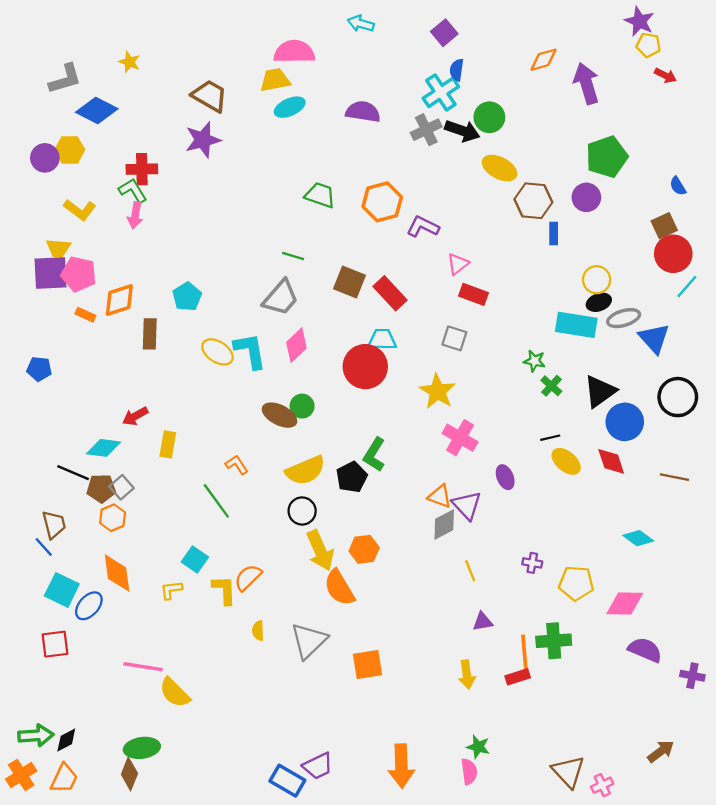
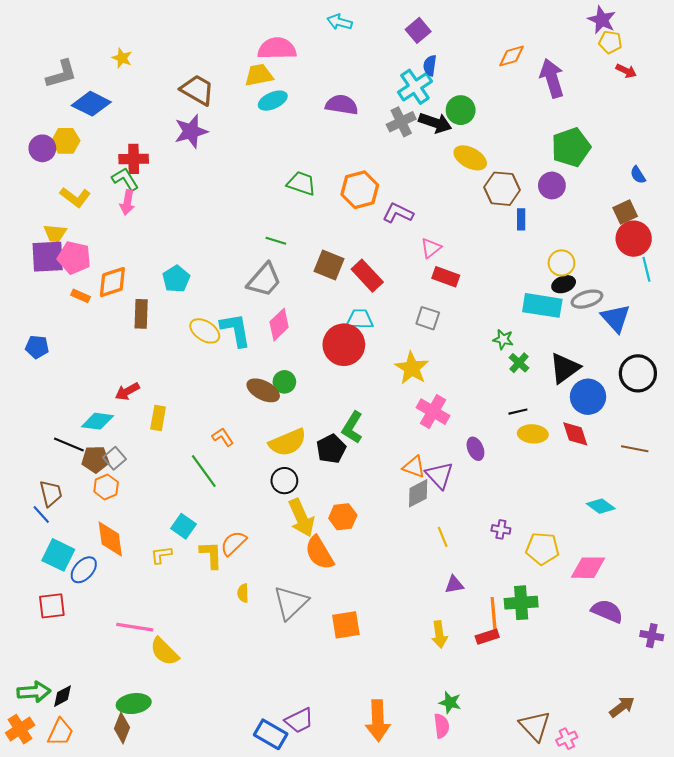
cyan line: (687, 286) -> (646, 269), turned -55
yellow ellipse: (566, 461) -> (533, 434), turned -36

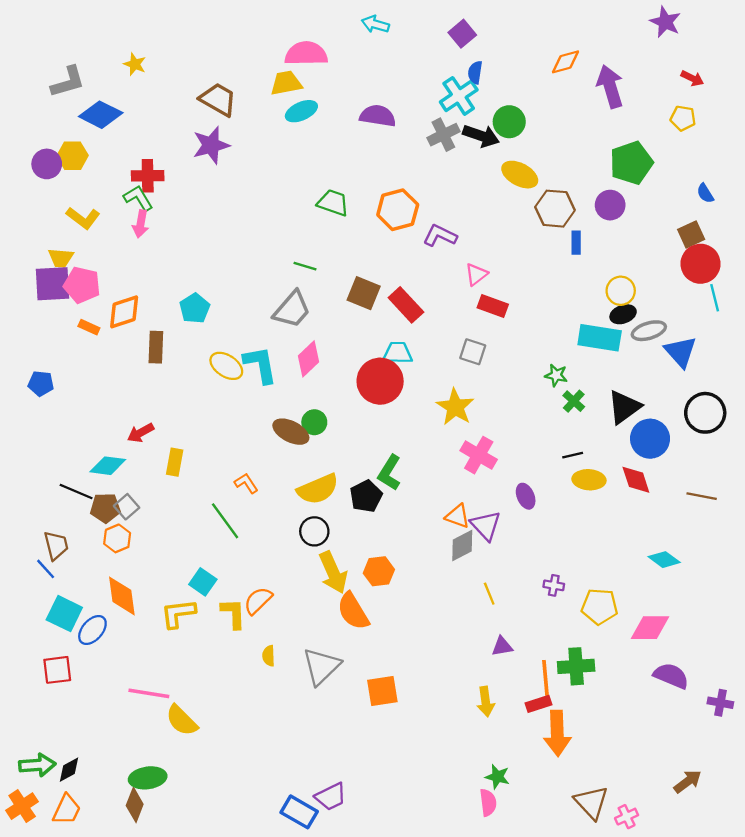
yellow pentagon: (610, 42) -> (683, 118), moved
yellow L-shape: (161, 555) -> (178, 614), size x1.5
orange arrow: (378, 721) -> (557, 733), moved

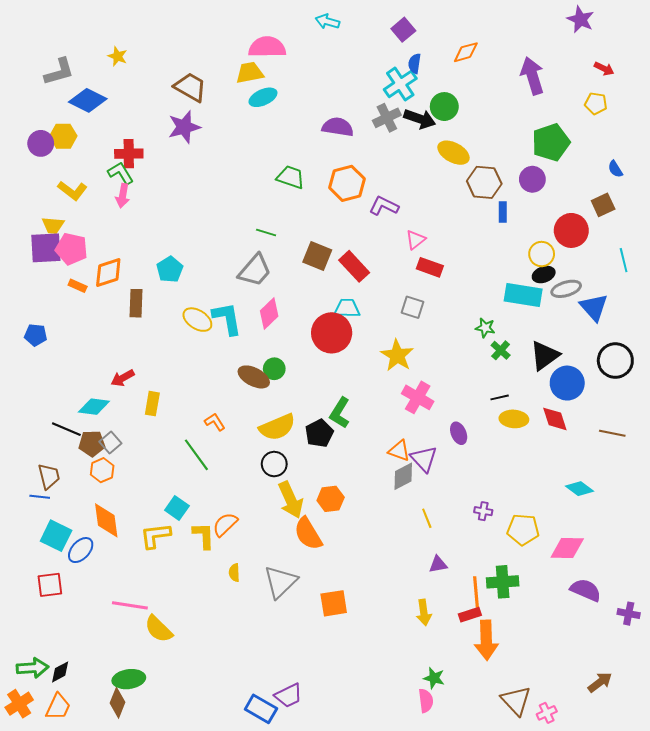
orange diamond: (566, 62) -> (466, 52), moved
purple semicircle: (378, 116) -> (338, 127), moved
red circle: (701, 264) -> (571, 230), moved
blue line: (46, 569) -> (40, 497), turned -42

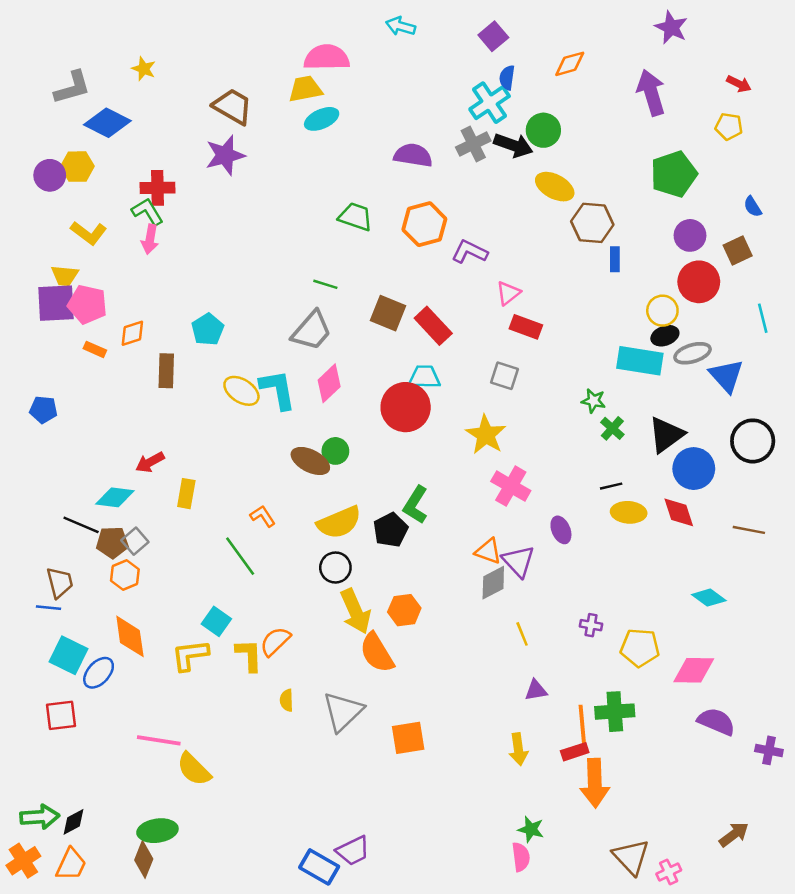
purple star: (581, 19) -> (671, 27), moved
purple circle: (532, 179) -> (690, 235), moved
orange diamond: (108, 272) -> (132, 333), size x0.7

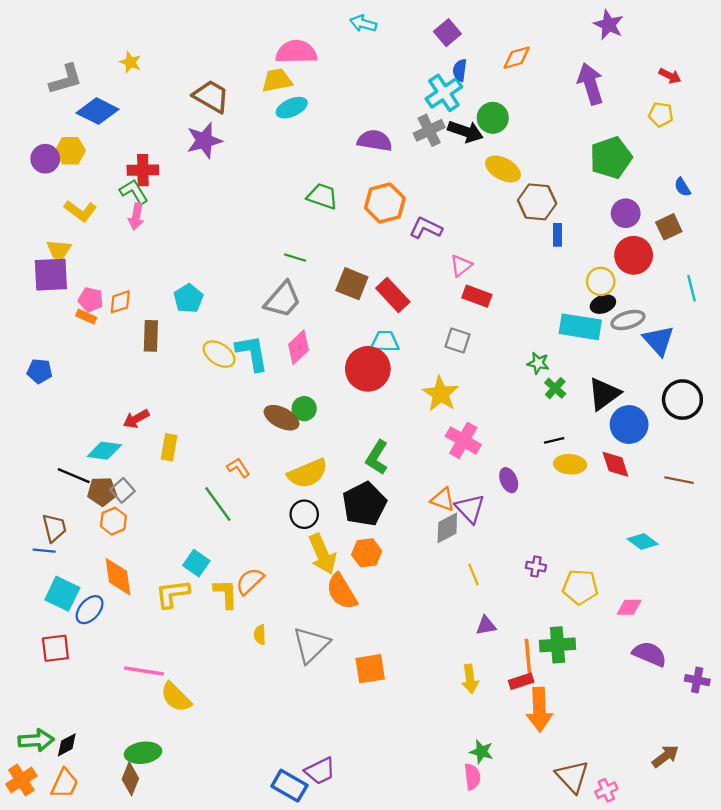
pink pentagon: (87, 304) -> (91, 300), moved, size x0.7
black pentagon: (391, 530) -> (364, 504), moved, size x1.4
pink diamond: (694, 670) -> (629, 607), size x0.7

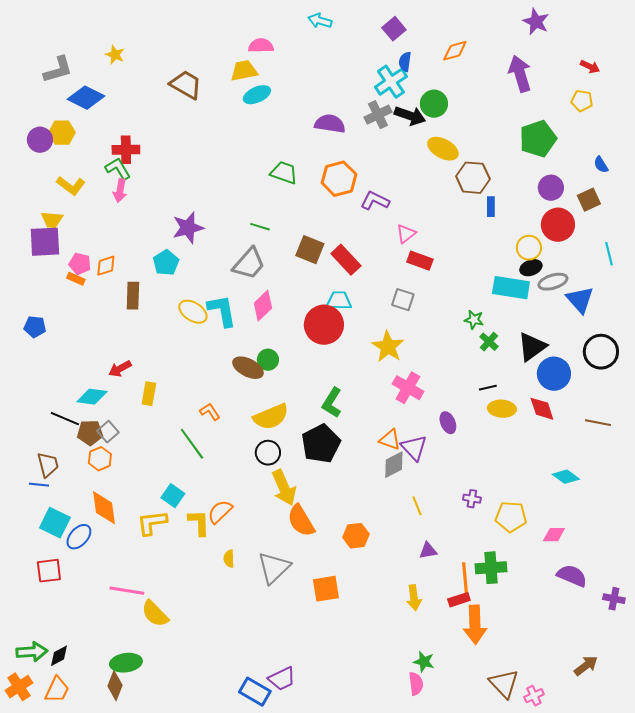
pink semicircle: (296, 52) -> (261, 46), size x0.7
purple star: (204, 141) -> (188, 228), moved
orange hexagon: (367, 553) -> (356, 536), moved

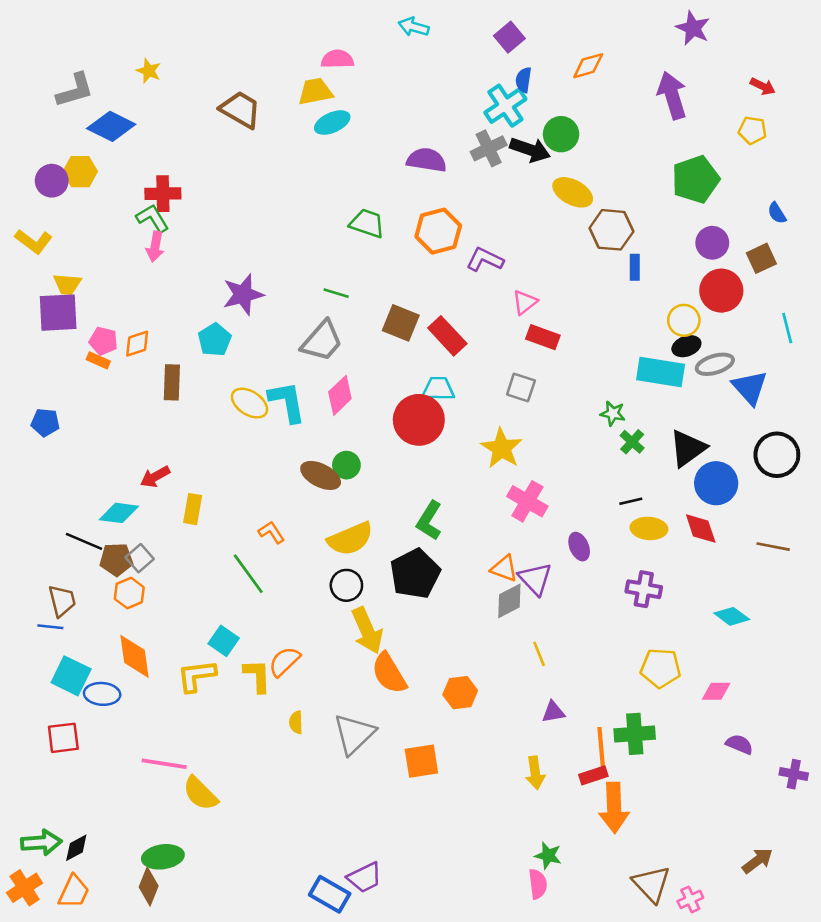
yellow L-shape: (71, 186) -> (34, 241), moved
purple cross: (472, 499) -> (644, 589), moved, size x1.5
blue ellipse: (79, 537) -> (102, 694), turned 52
purple semicircle: (572, 576) -> (739, 744), size x0.7

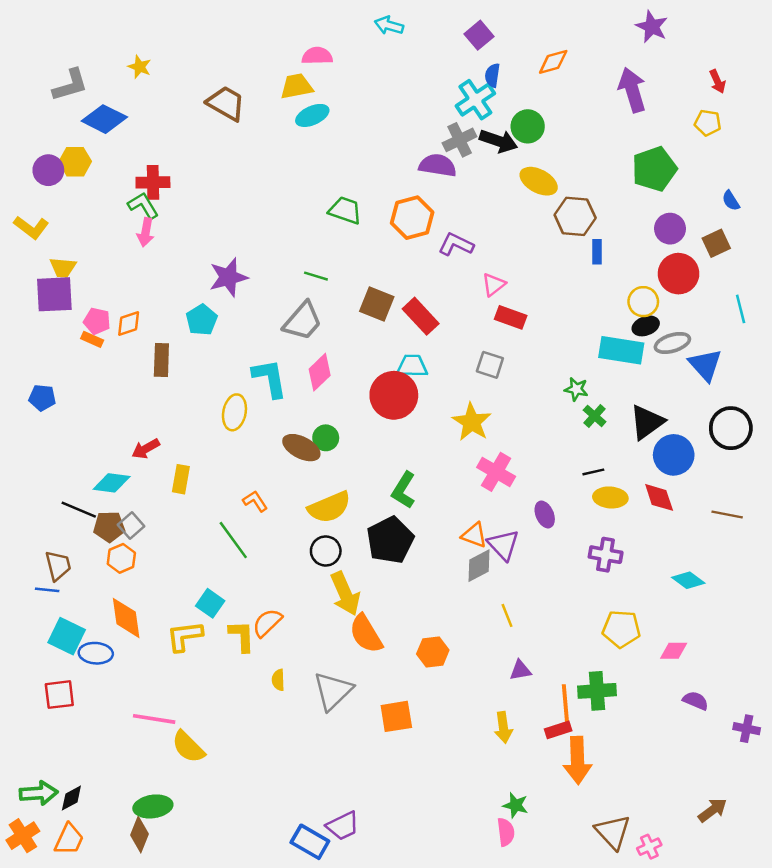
red arrow: (763, 86) -> (717, 81), turned 40
purple semicircle: (427, 160) -> (438, 165), moved
yellow ellipse: (249, 403) -> (234, 412), moved, turned 68

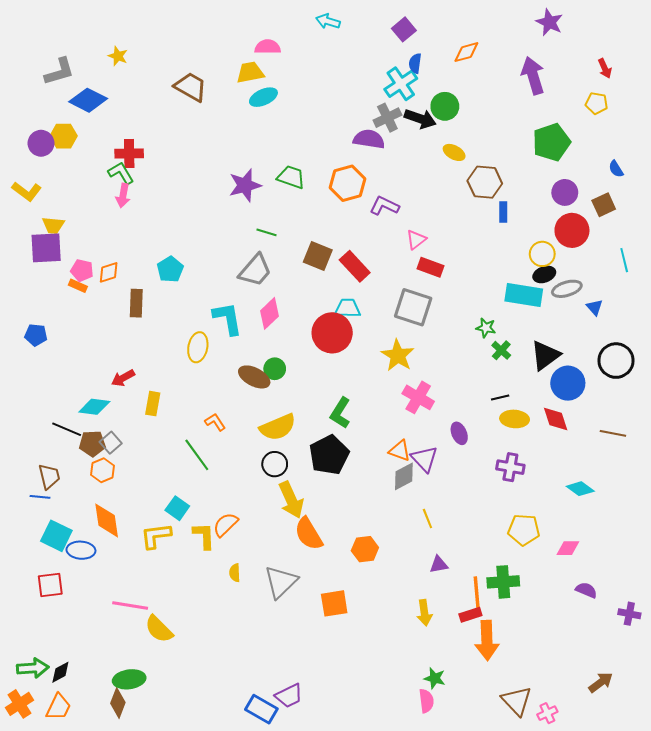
yellow ellipse: (539, 181) -> (454, 152), size x0.7
purple star: (228, 277) -> (245, 185), moved
gray square: (490, 365) -> (413, 307), size x1.6
blue triangle: (705, 365) -> (595, 307), size x0.6

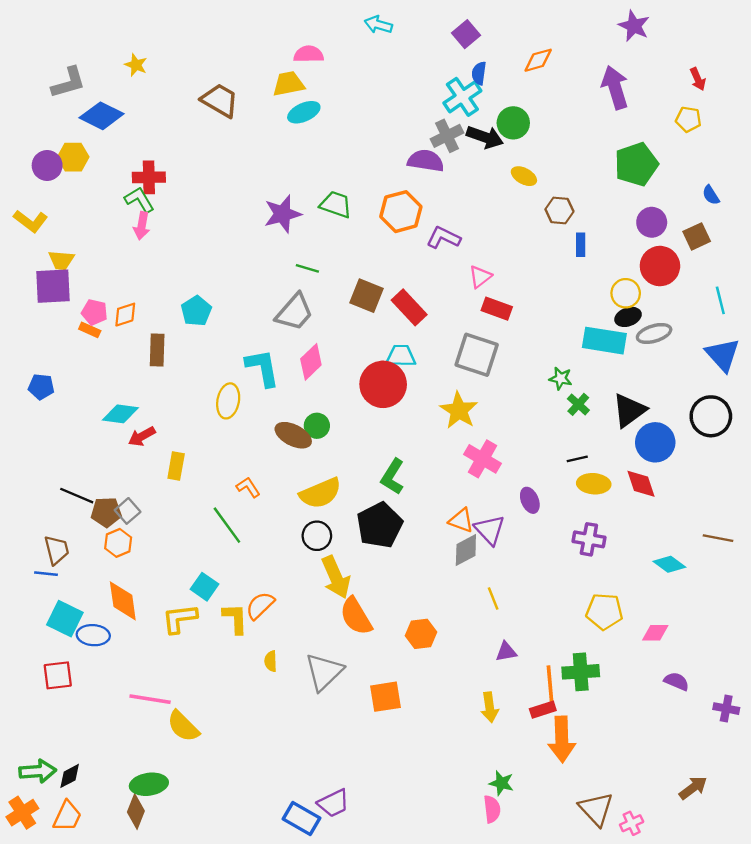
brown hexagon: (485, 182) -> (559, 210), size x0.7
blue triangle: (595, 307) -> (723, 355), moved, size x1.8
cyan diamond: (94, 407) -> (120, 414), moved
brown line: (613, 433) -> (718, 538), moved

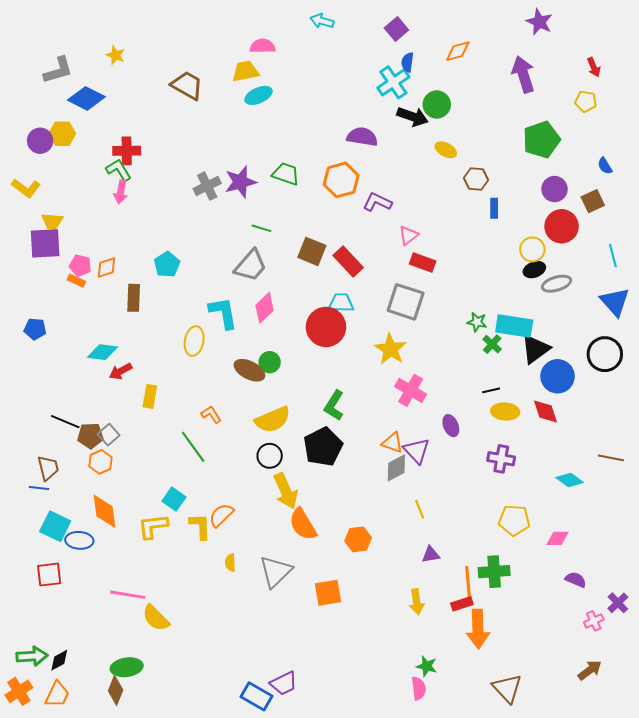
gray cross: (447, 136) -> (207, 186), moved
cyan rectangle: (604, 341) -> (514, 326), moved
purple cross: (726, 709) -> (618, 603), turned 35
pink cross: (632, 823) -> (594, 621), moved

